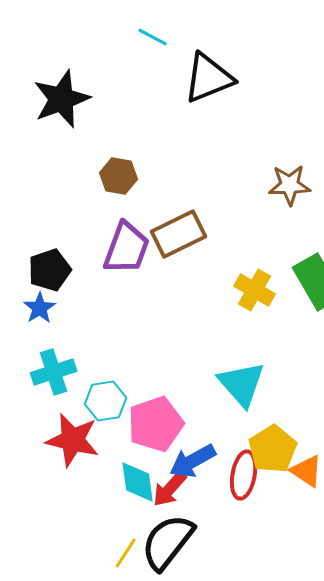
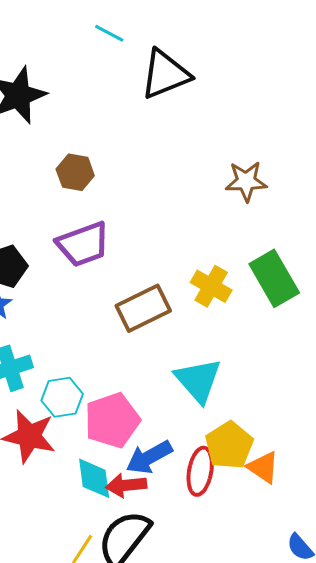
brown rectangle: (179, 234) -> (143, 308), moved
purple trapezoid: (127, 248) -> (83, 244), turned 50
red arrow: (170, 489) -> (126, 485), turned 42

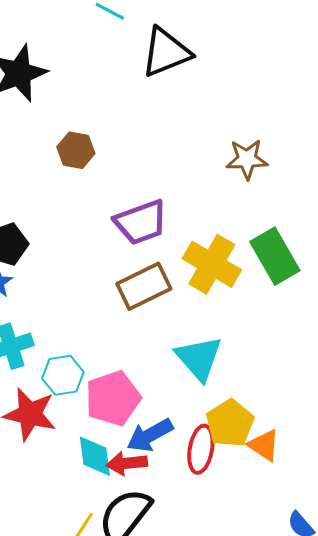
purple trapezoid: (83, 244) -> (141, 222), moved
yellow cross: (211, 286) -> (212, 264), size x1.4

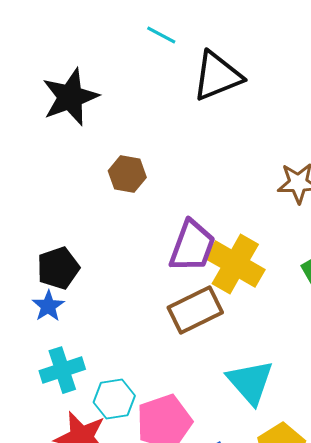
purple trapezoid: (141, 222) -> (192, 246), turned -50
yellow cross: (212, 264) -> (235, 264), moved

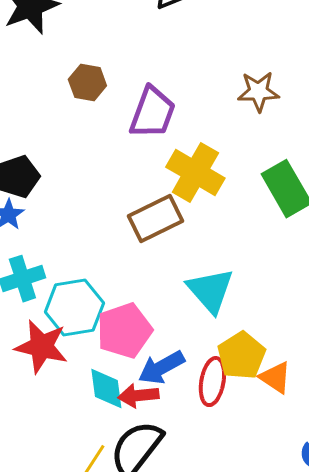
purple trapezoid: (192, 246) -> (152, 113), moved
cyan hexagon: (114, 399) -> (74, 308), size x1.4

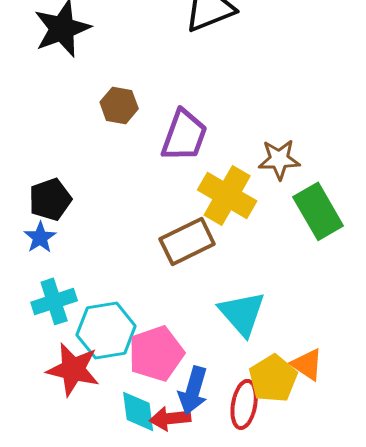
brown star: (258, 92) -> (279, 159), moved
blue arrow: (161, 368) -> (193, 390), turned -45
orange triangle: (275, 378) -> (307, 364), moved

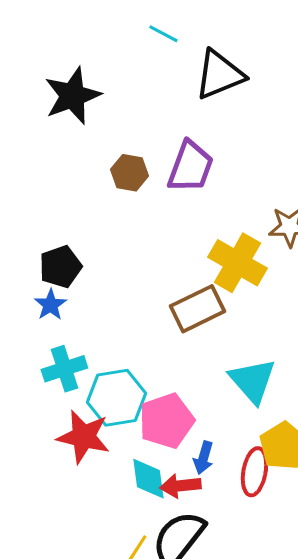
purple trapezoid: (184, 135) -> (190, 167), moved
blue arrow: (193, 390) -> (203, 458), size x0.7

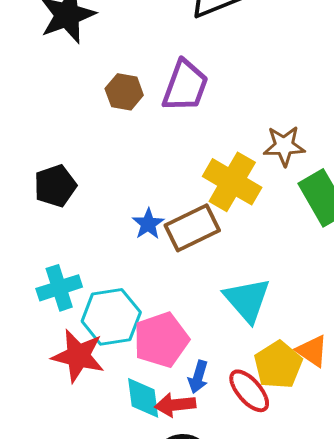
blue star: (50, 305) -> (148, 224), moved
red ellipse: (254, 472) -> (249, 391), turned -51

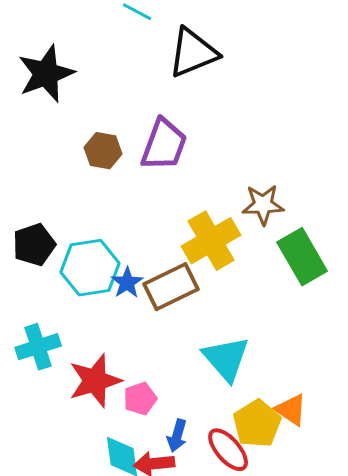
yellow cross: (232, 182) -> (211, 241), turned 30
cyan hexagon: (111, 317) -> (90, 268), moved
pink pentagon: (161, 340) -> (140, 399), size x0.6
red star: (78, 356) -> (95, 381), moved, turned -30

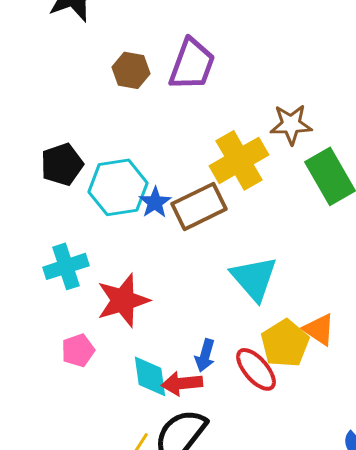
pink pentagon: (140, 399) -> (78, 350), moved

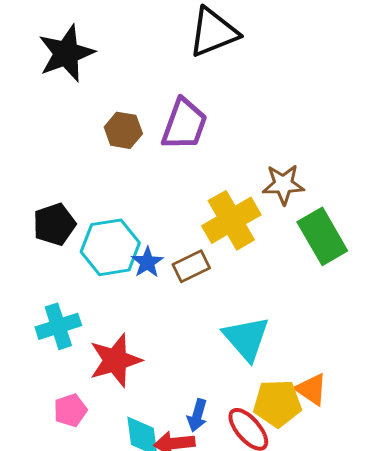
brown rectangle: (199, 206) -> (191, 266), size x0.7
yellow pentagon: (285, 343) -> (277, 403), turned 30

